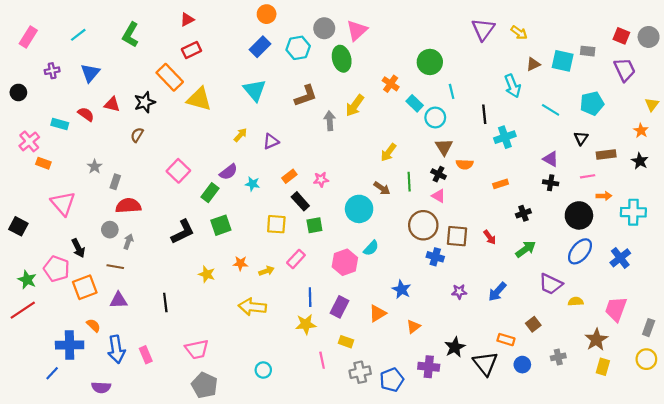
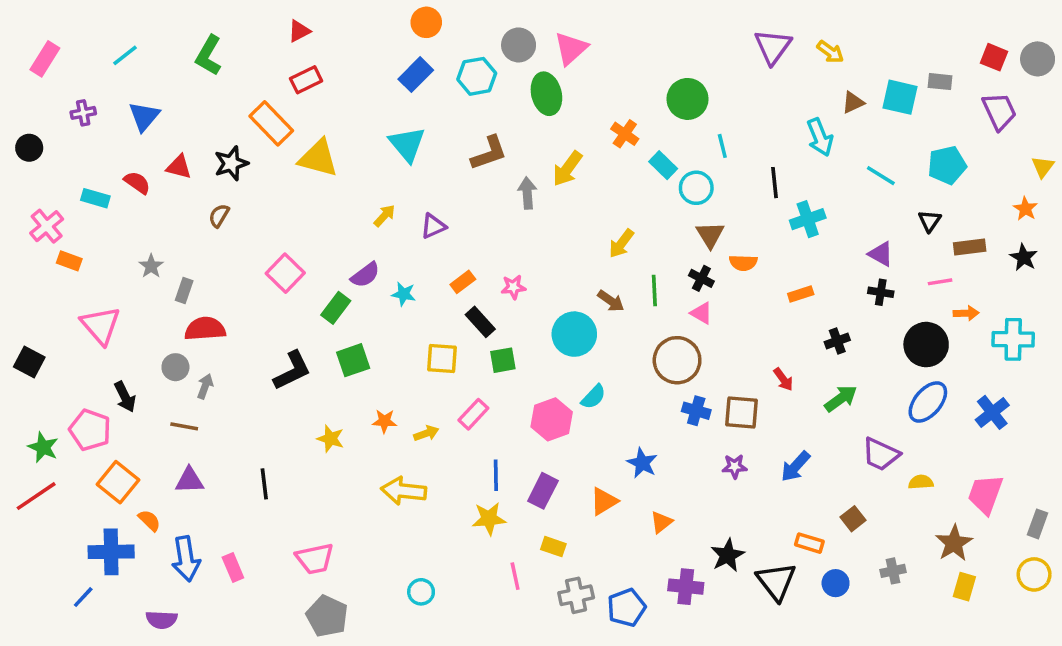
brown square: (457, 236) -> (741, 412), moved
orange square: (85, 287) -> (118, 482), moved, turned -30

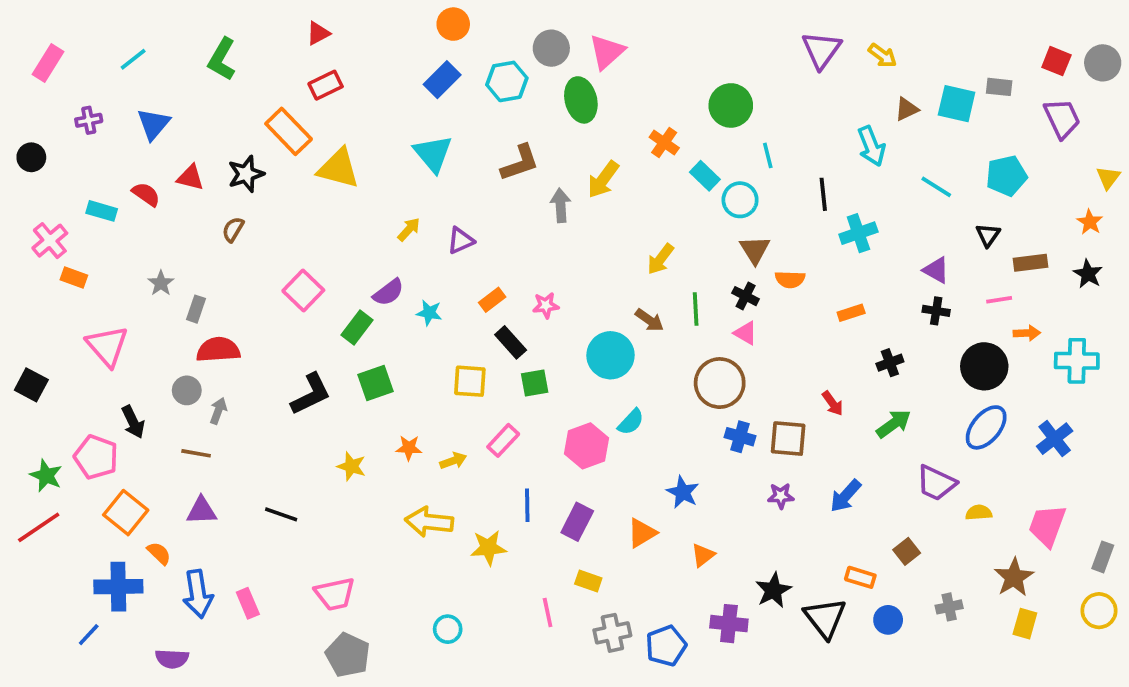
black line: (264, 484) -> (281, 514), turned -64
yellow star: (489, 519) -> (488, 548), moved

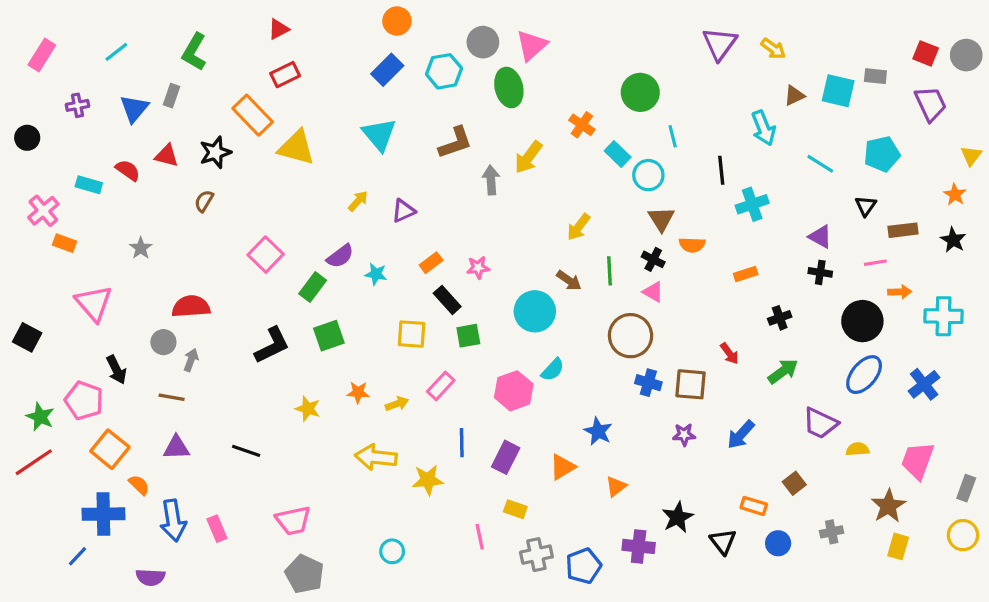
gray rectangle: (196, 309) -> (172, 96), moved
black triangle: (825, 618) -> (723, 542), size x0.7

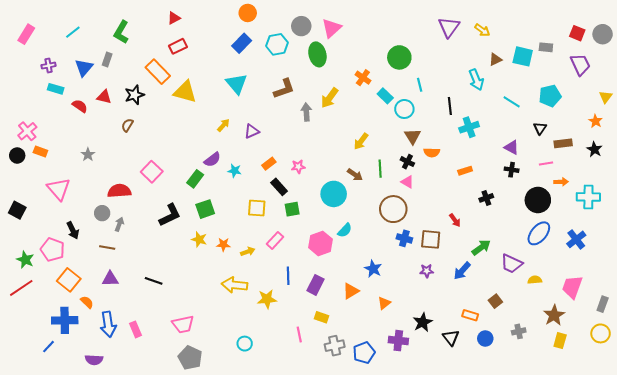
black circle: (27, 138) -> (17, 156), moved
cyan rectangle: (89, 185) -> (56, 89), moved
pink square: (266, 255) -> (152, 172), moved
green arrow: (783, 371) -> (481, 248), moved
yellow star: (308, 409) -> (199, 239), moved

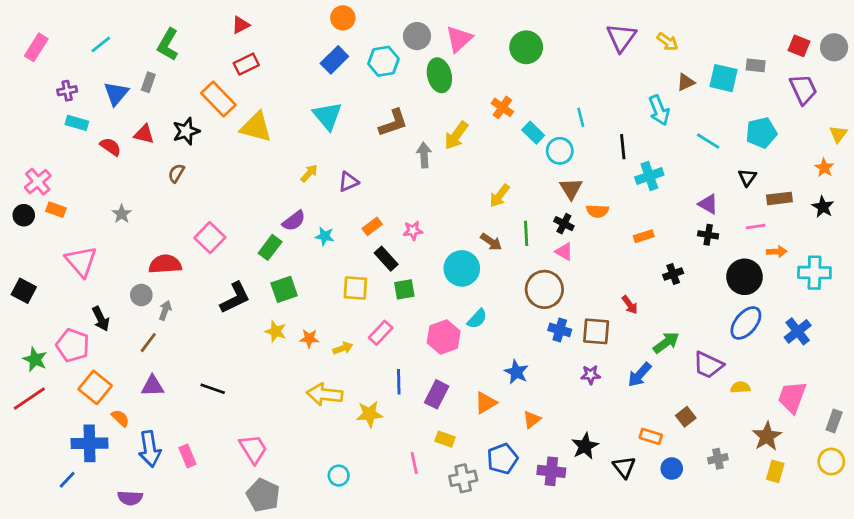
green circle: (399, 57) -> (526, 47), moved
brown line: (107, 248) -> (148, 343), turned -63
pink trapezoid: (183, 324) -> (253, 449), turned -110
blue pentagon: (364, 353) -> (502, 459), moved

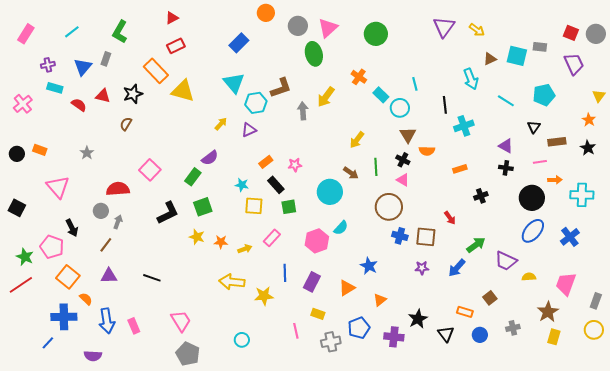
orange circle: (343, 18) -> (266, 13), moved
cyan hexagon: (383, 61) -> (256, 103), moved
pink cross: (38, 182) -> (23, 104), moved
cyan star: (325, 236) -> (242, 185), moved

